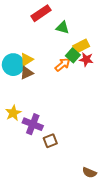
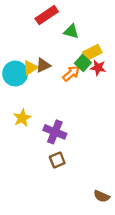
brown triangle: (27, 73) -> (43, 65), moved
yellow star: (13, 113) -> (22, 118), moved
purple cross: (33, 124) -> (55, 132), moved

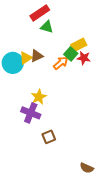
green triangle: (71, 31) -> (47, 27), moved
yellow star: (22, 118) -> (39, 97), moved
purple cross: (55, 132) -> (31, 113), moved

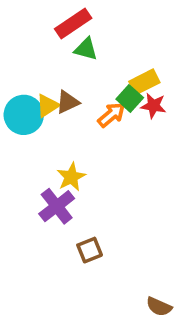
purple cross: (31, 113) -> (57, 206), turned 30

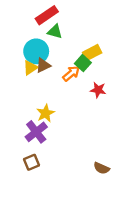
red star: (153, 106) -> (98, 90), moved
cyan circle: (24, 115) -> (36, 51), moved
brown square: (90, 250) -> (32, 162), moved
brown semicircle: (159, 307) -> (102, 168), moved

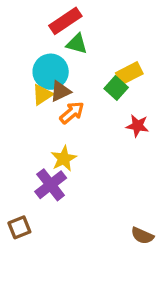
orange arrow: (71, 74) -> (72, 113), moved
brown square: (32, 162) -> (19, 227), moved

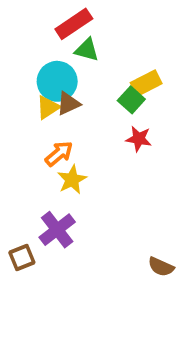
orange arrow: (72, 113) -> (59, 154), moved
red star: (137, 126) -> (139, 139), moved
purple cross: (51, 185) -> (57, 230), moved

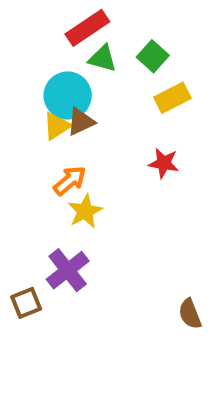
green square: (131, 100) -> (153, 56), moved
brown semicircle: (161, 267) -> (190, 314), turned 45

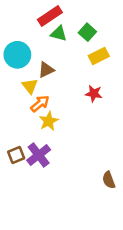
cyan circle: (68, 96) -> (17, 55), moved
yellow triangle: (57, 126) -> (30, 86), moved, turned -36
brown square: (26, 303) -> (16, 155), moved

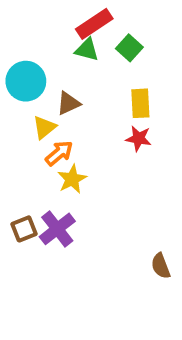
red rectangle: (50, 16) -> (94, 24), moved
yellow rectangle: (99, 56) -> (140, 103), moved, turned -66
yellow triangle: (30, 86) -> (44, 127), turned 30

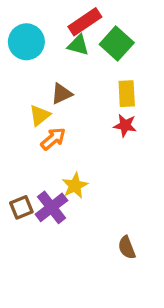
green square: (129, 48) -> (117, 43), size x1.4
cyan circle: (26, 81) -> (26, 42), moved
yellow star: (72, 179) -> (75, 186), moved
brown semicircle: (161, 266) -> (127, 247), moved

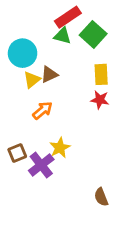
cyan circle: (26, 42) -> (23, 53), moved
yellow triangle: (40, 115) -> (32, 80), moved
brown square: (21, 207) -> (17, 153), moved

